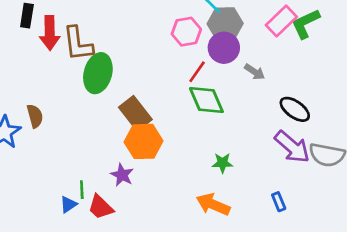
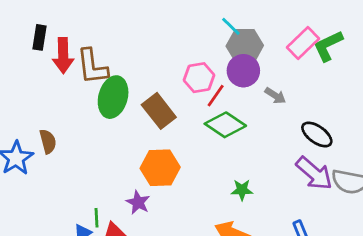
pink hexagon: (186, 32) -> (199, 78), moved
green diamond: (206, 100) -> (225, 125), turned -33
brown rectangle: (135, 113) -> (159, 111), moved

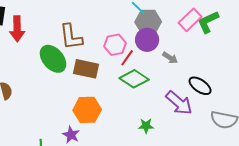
brown L-shape: (92, 67) -> (71, 37), moved
green ellipse: (113, 97) -> (53, 59), turned -56
brown rectangle: (159, 111) -> (86, 69), turned -40
purple arrow: (314, 173) -> (179, 103), moved

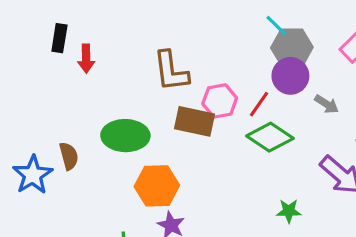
red arrow: (17, 29) -> (86, 59), size x0.7
pink hexagon: (115, 45) -> (220, 101), moved
green ellipse: (53, 59) -> (125, 136), moved, turned -48
orange hexagon: (87, 110) -> (157, 186), moved

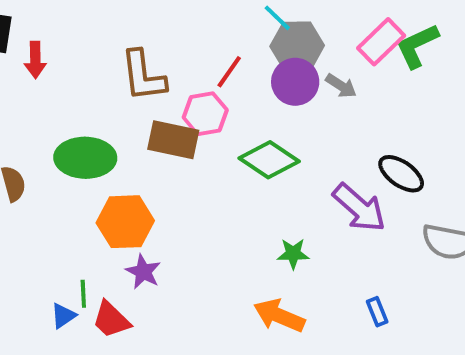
red line: (259, 104) -> (229, 72), moved
gray arrow: (327, 104) -> (341, 86), moved

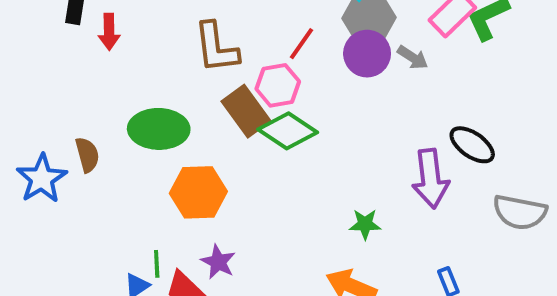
brown rectangle: (173, 140) -> (246, 111), turned 42
green diamond: (269, 160) -> (288, 131), moved
purple arrow: (359, 208) -> (431, 179), turned 42
purple star: (143, 272) -> (218, 262), moved

